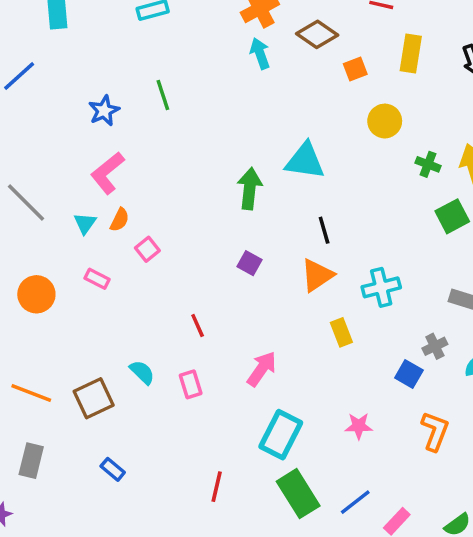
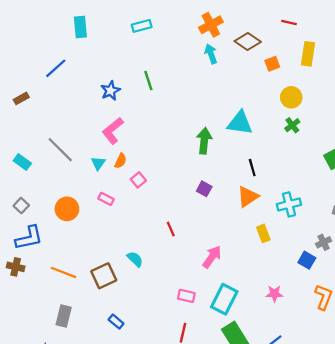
green cross: (428, 164) -> (292, 125), moved, turned 32
pink rectangle: (191, 384) -> (186, 296), moved, turned -60

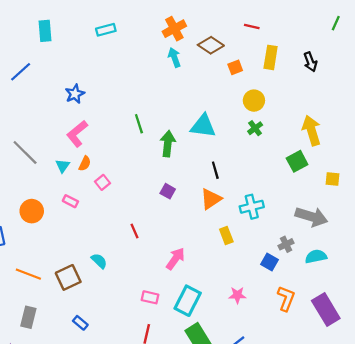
green line: (148, 81) -> (139, 124), moved

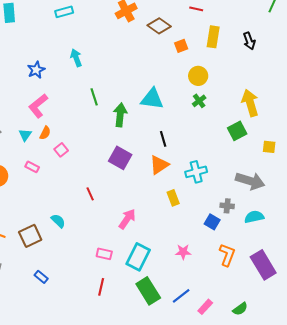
cyan arrow: (174, 57) -> (76, 58), moved
purple square: (168, 191) -> (120, 158), size x1.6
gray cross: (286, 244) -> (227, 206), turned 32

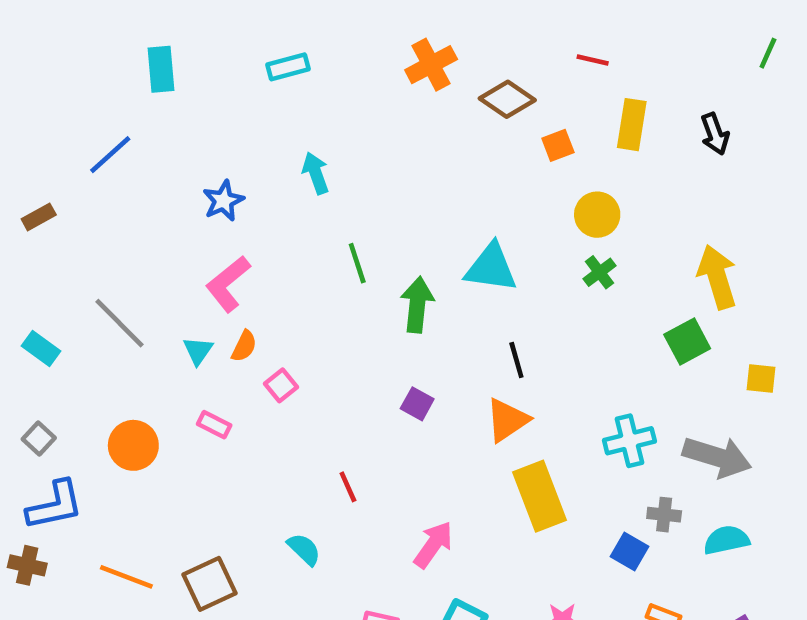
purple square: (120, 158) -> (417, 404), size x0.6
cyan cross: (196, 172) -> (629, 441), moved
yellow rectangle: (173, 198) -> (539, 496), size x1.8
cyan semicircle: (58, 221) -> (304, 549), moved

